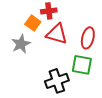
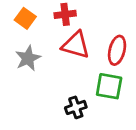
orange square: (33, 23) -> (25, 18), moved
black cross: (57, 81) -> (76, 107), size x0.7

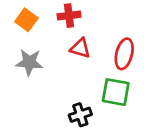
red triangle: (76, 45) -> (80, 48), size x0.7
gray star: (28, 58) -> (29, 62), turned 30

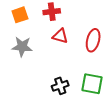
orange square: (26, 20) -> (20, 15), turned 35
green square: (116, 92) -> (92, 84), moved

